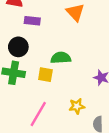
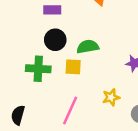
black circle: (18, 47) -> (55, 40), moved

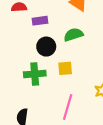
green semicircle: (88, 47) -> (73, 35), moved

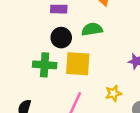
yellow square: (65, 68) -> (78, 64), size x1.6

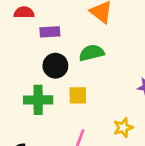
yellow square: (78, 64) -> (78, 95), size x0.6

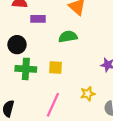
black circle: (55, 66) -> (17, 45), moved

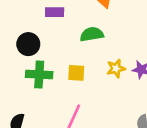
yellow star: (88, 94) -> (116, 69), moved

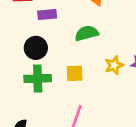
black circle: (28, 44) -> (36, 48), moved

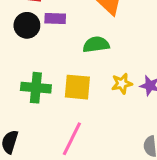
black circle: (36, 48) -> (27, 25), moved
yellow square: (75, 73) -> (77, 87), size x1.4

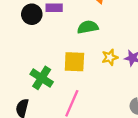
green cross: (36, 88) -> (42, 78), moved, turned 30

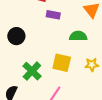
black circle: (32, 14) -> (16, 36), moved

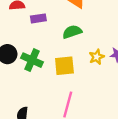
green cross: (32, 71) -> (32, 60), moved

